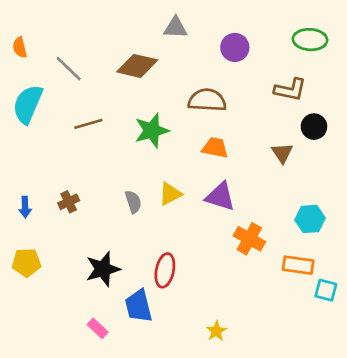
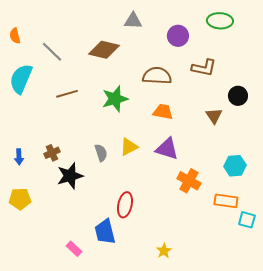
green ellipse: (310, 40) -> (220, 21), moved
brown L-shape: (290, 90) -> (204, 68), moved
black star: (103, 269) -> (70, 176), moved

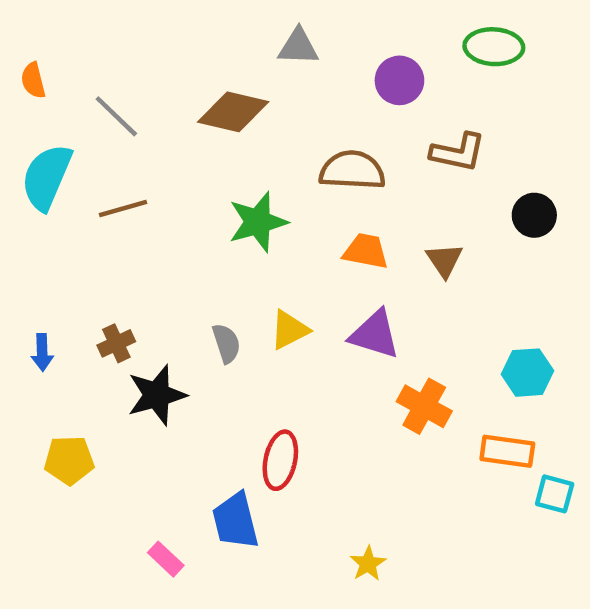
brown line: (67, 94) -> (123, 208), moved
brown triangle: (214, 116) -> (444, 260), moved
yellow pentagon: (20, 199) -> (69, 460), moved

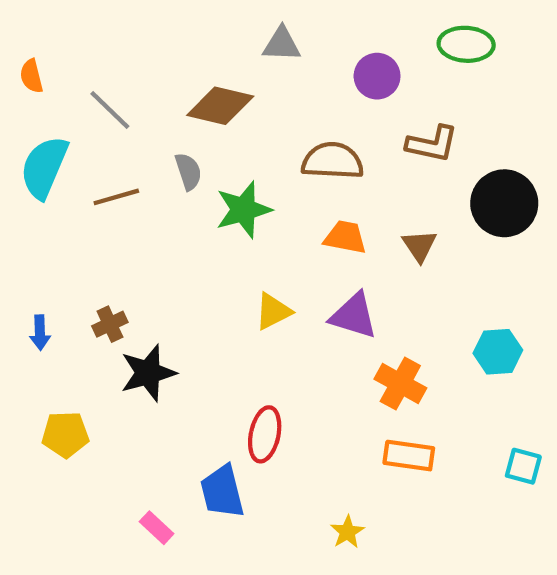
black circle: (534, 215) -> (504, 203), size x1.6
gray semicircle: (226, 343) -> (188, 171), moved
orange rectangle: (507, 451) -> (409, 456), moved

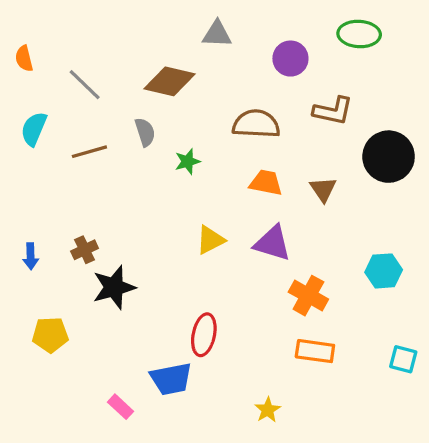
cyan semicircle: (44, 167) -> (34, 129), size x0.7
green star: (243, 210) -> (187, 161), size x0.6
blue trapezoid: (222, 492) -> (171, 379), turned -87

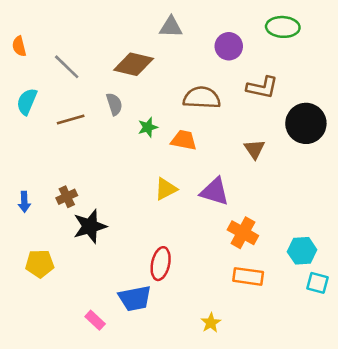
orange trapezoid: (266, 183) -> (184, 140), moved
cyan hexagon: (384, 271) -> (302, 251), moved

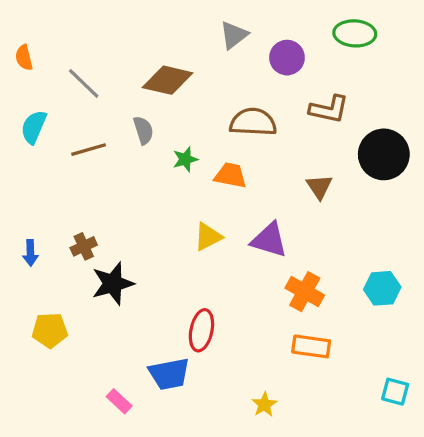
gray triangle: (171, 27) -> (234, 35), moved, turned -40
cyan hexagon: (302, 251) -> (382, 288), moved
cyan square: (318, 283) -> (395, 392), moved

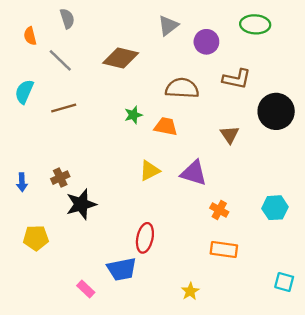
orange semicircle: (24, 58) -> (30, 36), moved
gray semicircle: (143, 130) -> (67, 19), moved
orange cross: (305, 292) -> (219, 210), size x0.7

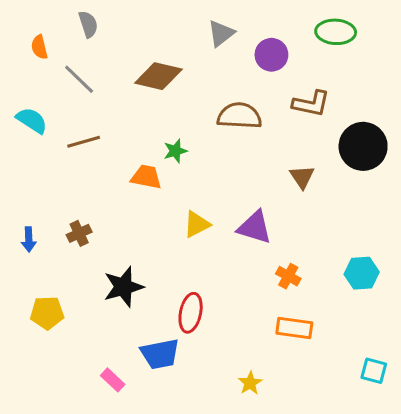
cyan semicircle: (24, 92) -> (32, 120), turned 100
orange trapezoid: (166, 126) -> (146, 177), moved
black star: (81, 204) -> (123, 287), moved

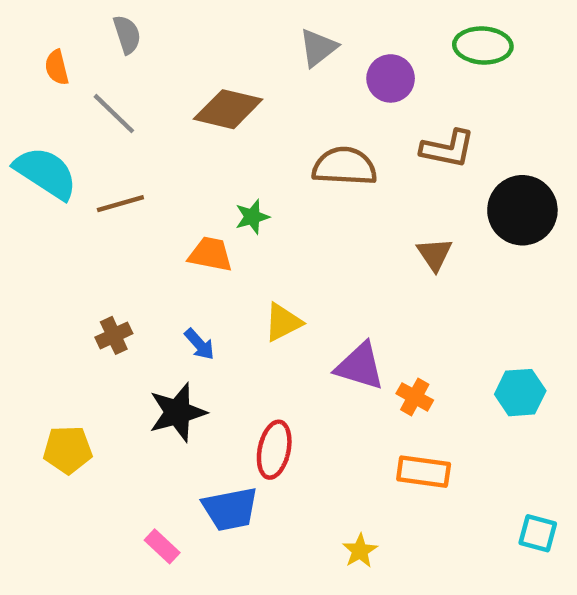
cyan semicircle: (32, 120) -> (46, 173), size x1.4
purple triangle: (255, 227) -> (360, 366), moved
blue arrow: (29, 239) -> (199, 344), moved, turned -40

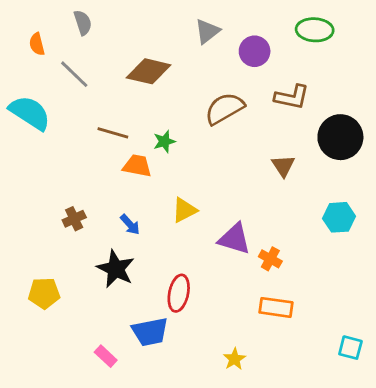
brown semicircle: (344, 166) -> (224, 109), turned -33
brown line: (120, 204) -> (113, 133), moved, turned 32
cyan hexagon: (520, 393) -> (339, 217), moved
black star: (178, 412) -> (116, 269), turned -30

